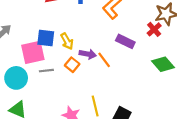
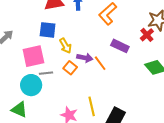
blue square: (46, 38) -> (48, 30), moved
cyan circle: (16, 78) -> (31, 85), moved

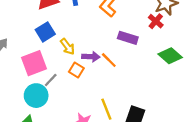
blue square: (48, 30) -> (45, 32), turned -30
gray line: (46, 73) -> (51, 80), turned -32

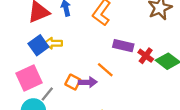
red cross: (156, 21) -> (146, 56), moved
yellow arrow: (68, 47) -> (53, 43), moved, turned 132
purple arrow: (91, 57) -> (88, 82), moved

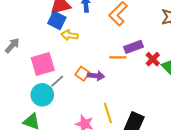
blue square: (38, 45) -> (57, 20), moved, turned -36
purple rectangle: (123, 46) -> (134, 47), turned -42
orange line: (105, 70) -> (118, 57), moved, turned -49

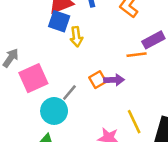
yellow arrow: (70, 35) -> (76, 37), turned -98
pink square: (43, 64) -> (33, 78), moved
orange square: (82, 74) -> (98, 80), turned 32

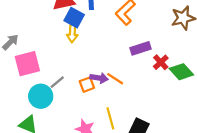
blue square: (59, 21) -> (74, 18), moved
orange line: (137, 55) -> (115, 79), moved, turned 30
orange square: (98, 80) -> (87, 85), moved

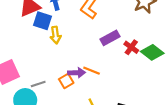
yellow arrow: (72, 33) -> (55, 35), moved
gray line: (57, 82) -> (38, 84), turned 32

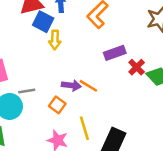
orange square: (66, 81) -> (57, 105), moved, turned -32

